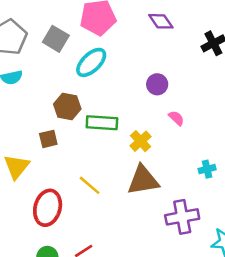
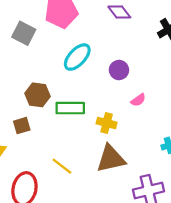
cyan ellipse: (91, 62) -> (77, 57), moved
pink semicircle: (176, 118) -> (138, 100), turned 104
yellow cross: (141, 141) -> (107, 123), turned -30

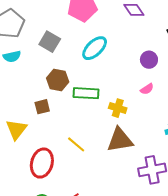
gray square: (24, 33) -> (50, 42), moved
purple circle: (119, 70) -> (149, 60), moved

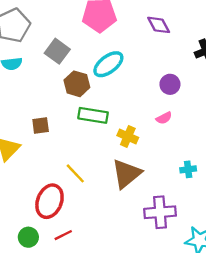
brown hexagon: (58, 80) -> (77, 84), moved
brown triangle: (120, 140) -> (126, 174), turned -36
red ellipse: (42, 163) -> (49, 201), moved

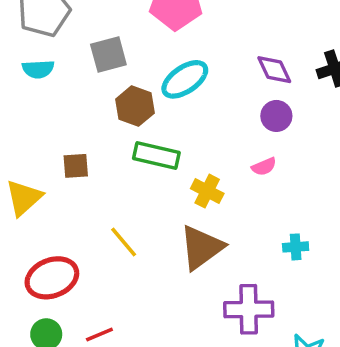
purple diamond: (159, 25) -> (274, 70), moved
gray square: (57, 51) -> (108, 54), turned 35
red ellipse: (49, 201) -> (52, 278), moved, turned 44

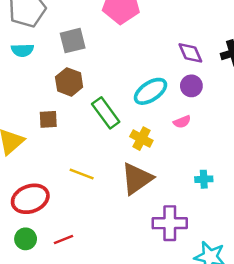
cyan ellipse: (185, 79) -> (150, 91), moved
brown hexagon: (135, 106) -> (69, 82), moved
green rectangle: (156, 156) -> (106, 113), turned 40
yellow line: (124, 242) -> (82, 174), turned -30

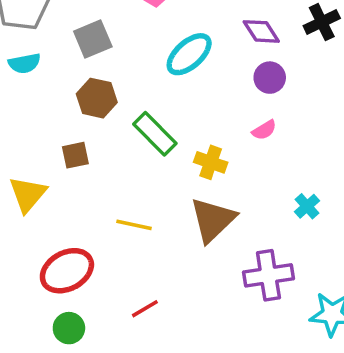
cyan ellipse: (150, 91) -> (189, 54), moved
cyan cross: (204, 179) -> (307, 206), turned -30
red line: (63, 240) -> (145, 309), moved

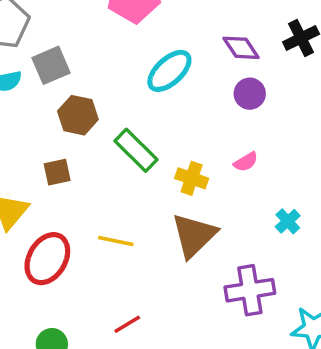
gray square: (93, 39) -> (51, 65), moved
pink semicircle: (264, 130) -> (246, 162), moved
red ellipse: (67, 271) -> (47, 259), moved, turned -30

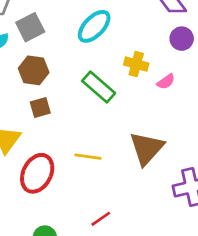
cyan ellipse: (169, 71) -> (94, 26), moved
brown hexagon: (78, 115) -> (34, 70), moved
pink semicircle: (246, 162) -> (166, 82), moved
yellow cross: (192, 178) -> (136, 64), moved

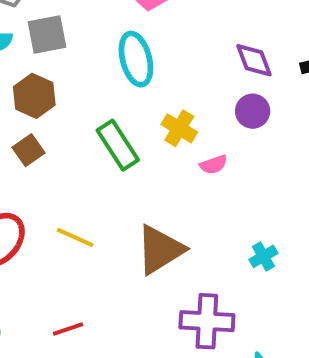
cyan ellipse: (94, 26) -> (136, 59), turned -75
brown square: (40, 107) -> (29, 150), turned -35

